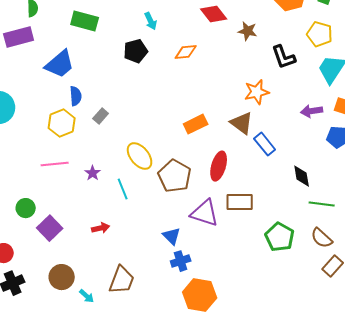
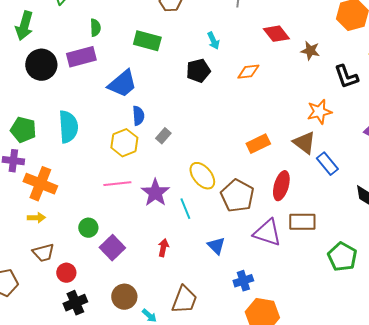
purple star: (93, 173) -> (155, 193), size x1.8
red arrow: (101, 228) -> (163, 248), turned -66
blue triangle: (172, 236) -> (216, 246), moved

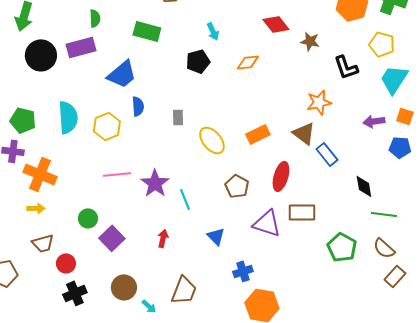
gray rectangle: (163, 136) -> (178, 117), moved, turned -42
yellow hexagon: (124, 143) -> (107, 126), moved
yellow ellipse: (202, 176) -> (212, 140), moved
brown pentagon: (237, 196) -> (237, 186), size x0.7

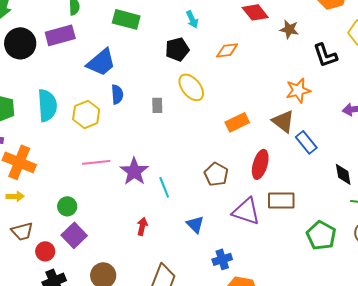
yellow ellipse: (212, 140) -> (191, 87), moved
purple square: (112, 238) -> (74, 235), moved

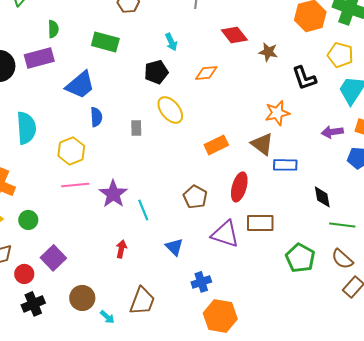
yellow hexagon: (86, 114) -> (71, 151), moved
blue rectangle: (306, 142) -> (285, 165), turned -50
green circle: (67, 206) -> (28, 220), moved

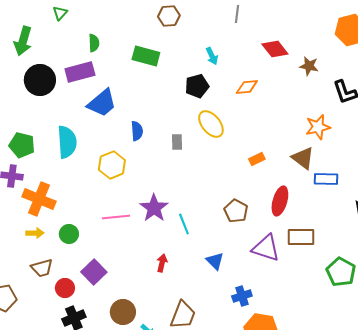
blue trapezoid: (80, 85) -> (102, 103), moved
orange rectangle: (216, 145) -> (257, 159), size x0.7
pink line: (75, 185) -> (116, 217), moved

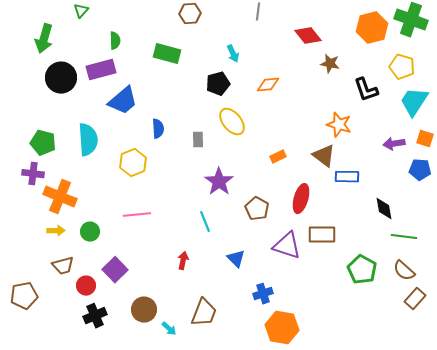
red diamond: (275, 49) -> (308, 36), moved
orange star: (318, 127) -> (339, 125), turned 30
purple star: (154, 208) -> (219, 182), moved

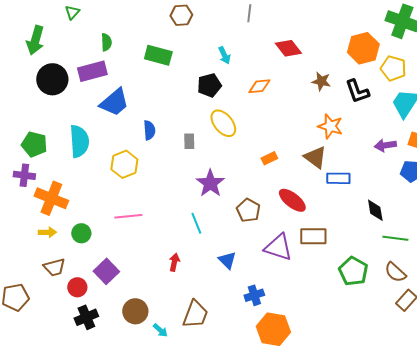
orange hexagon: (372, 28) -> (363, 48), moved
red diamond: (308, 36) -> (288, 48), moved
brown star: (330, 64) -> (321, 81), moved
red ellipse: (301, 199) -> (292, 200), turned -68

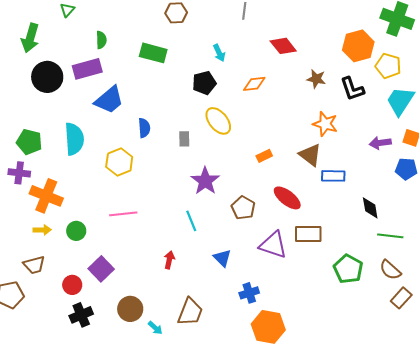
brown trapezoid: (54, 267) -> (34, 265), moved

